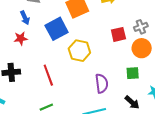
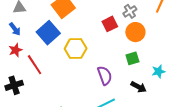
red line: (48, 75) -> (35, 65), moved

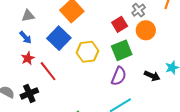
green square: (132, 58) -> (122, 50), moved, size x1.5
purple semicircle: (105, 75) -> (119, 76), turned 48
black arrow: (139, 87) -> (152, 76), moved

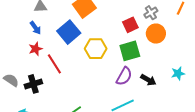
black arrow: (152, 76) -> (148, 80), moved

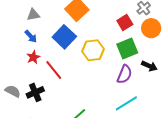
black arrow: (148, 80) -> (149, 66), moved

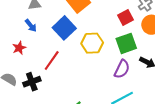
red star: (33, 57) -> (19, 48), moved
red line: (54, 70) -> (52, 60), turned 70

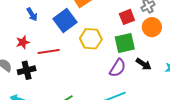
red star: (19, 48) -> (23, 42), moved
red line: (52, 60) -> (49, 51), turned 40

